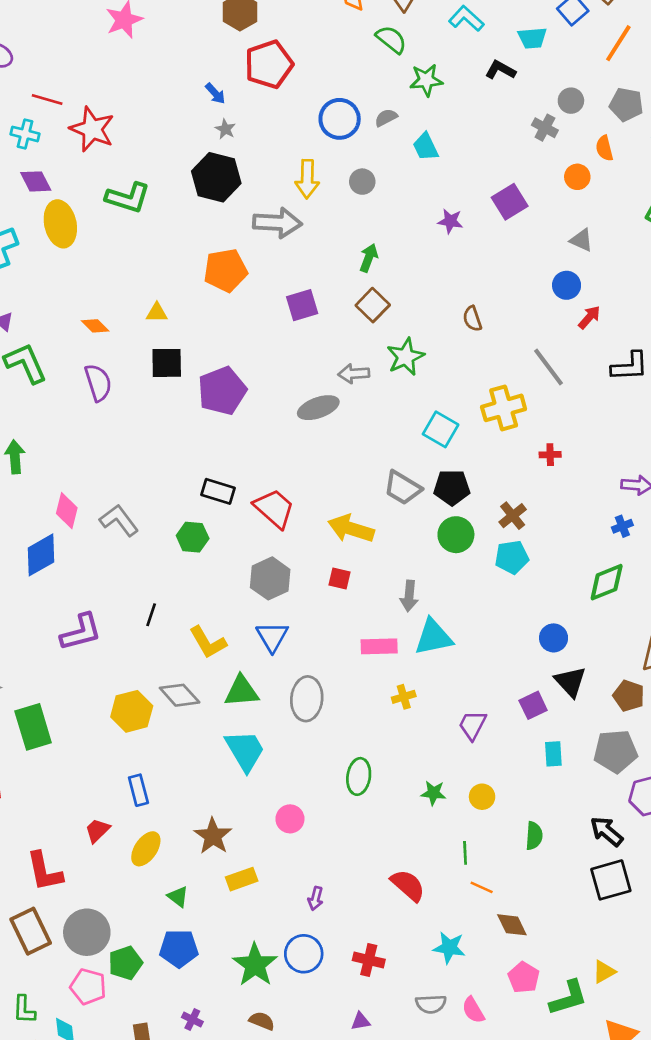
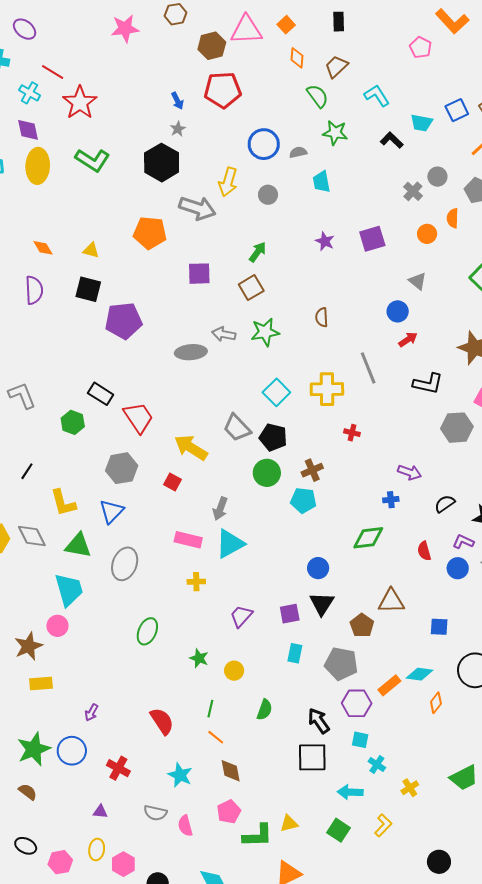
cyan triangle: (433, 637) -> (230, 544), turned -32
pink circle: (290, 819) -> (57, 626), moved

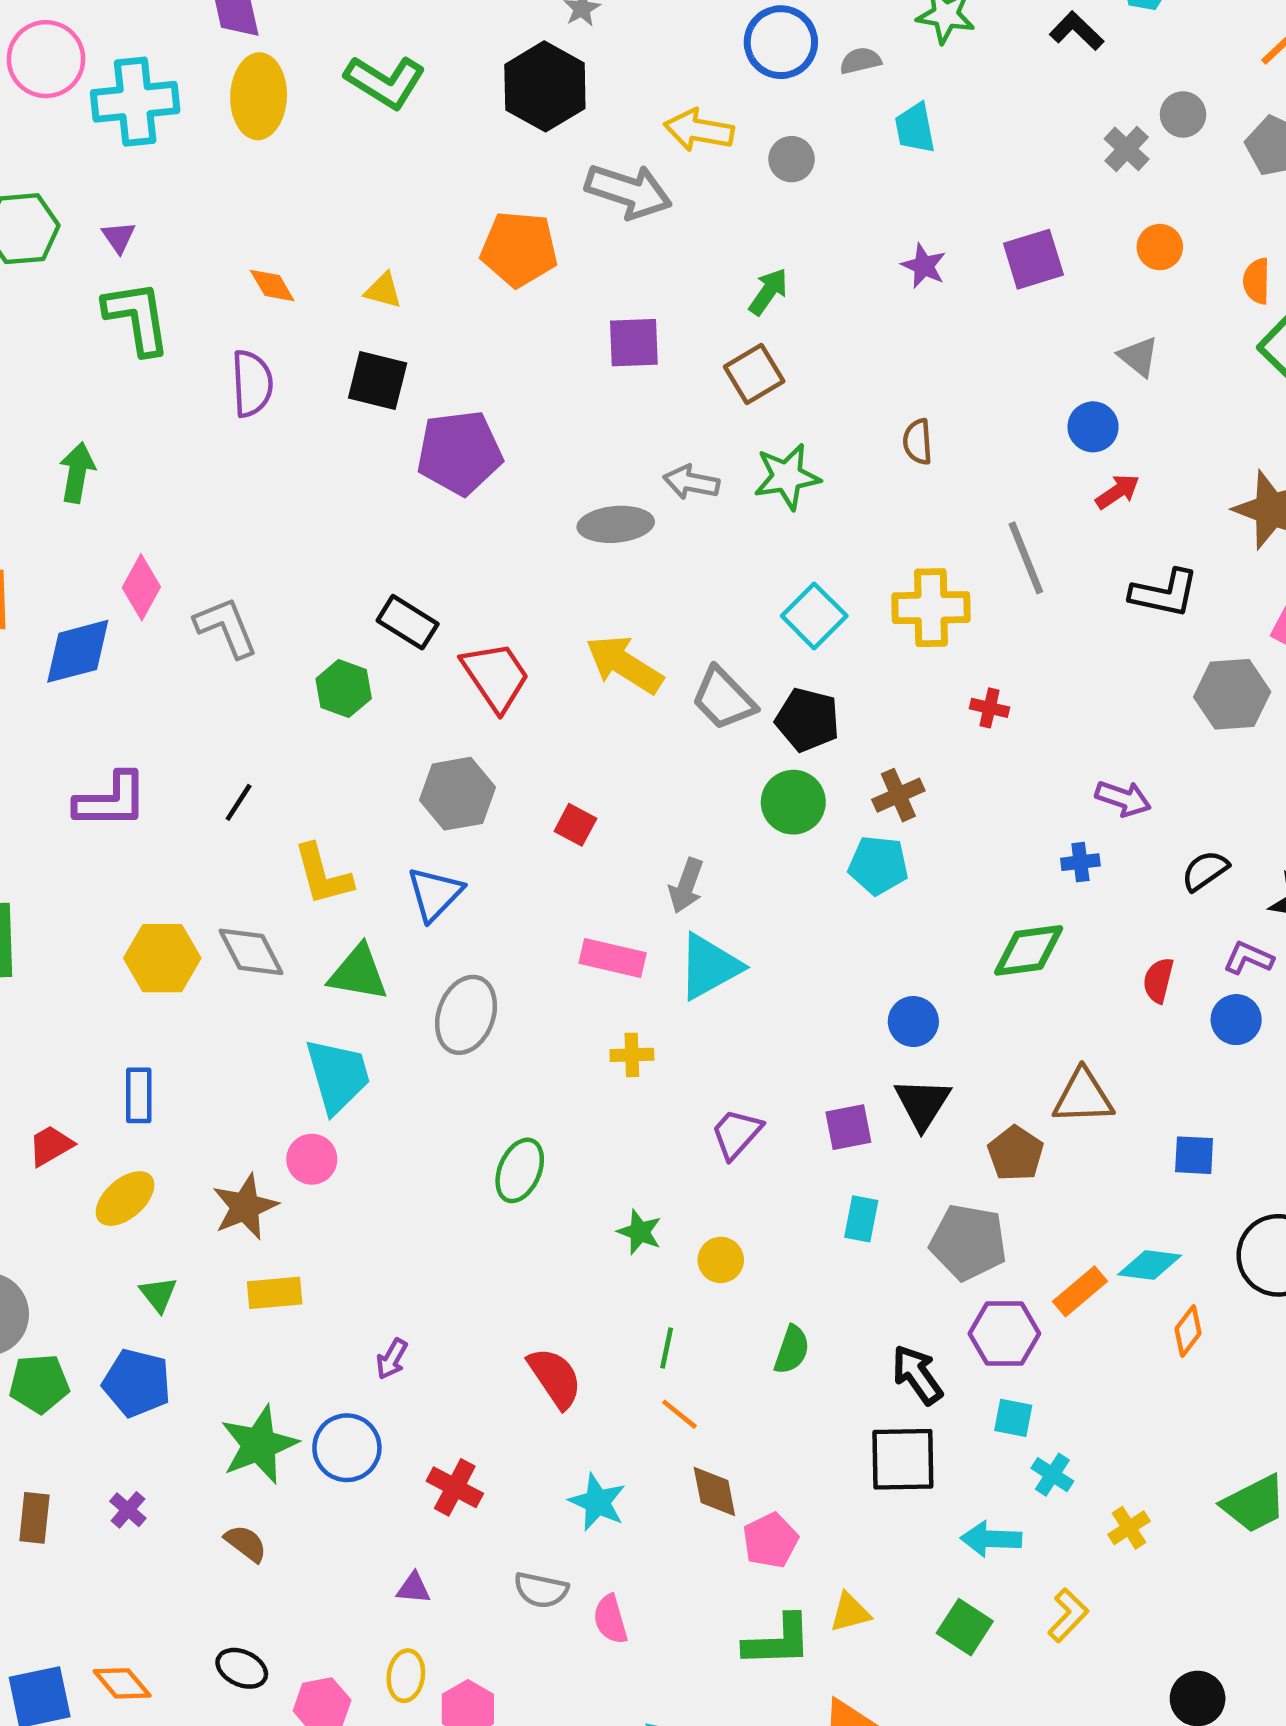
yellow arrow: (228, 182) -> (699, 130), turned 84
orange semicircle: (453, 218) -> (1257, 281), moved
yellow arrow: (191, 448) -> (624, 664), moved
red semicircle: (424, 551) -> (1158, 980), turned 30
pink pentagon: (229, 812) -> (770, 1540), moved

